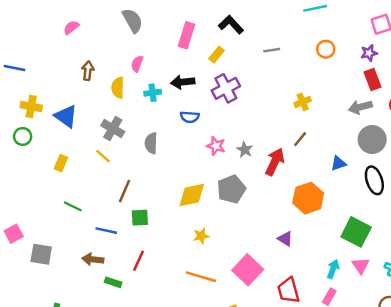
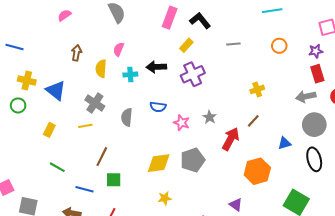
pink rectangle: (186, 35) -> (170, 18), moved
blue semicircle: (190, 117) -> (158, 107), moved
gray star: (245, 150) -> (209, 117), moved
yellow line: (103, 156) -> (85, 126), turned -56

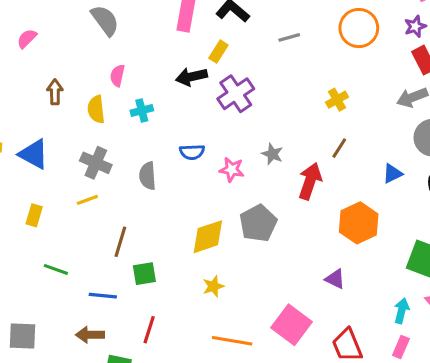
orange circle: (279, 46) -> (359, 28), size x1.6
black arrow: (156, 67) -> (191, 77), moved
yellow star: (165, 198) -> (213, 286), moved

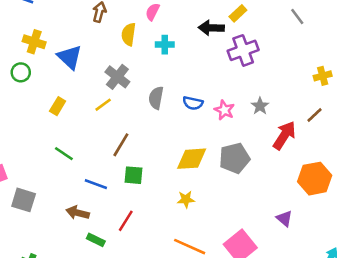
gray line: (289, 37) -> (297, 17), turned 54
blue semicircle: (192, 152) -> (193, 103), moved
yellow line: (87, 200) -> (103, 105), turned -30

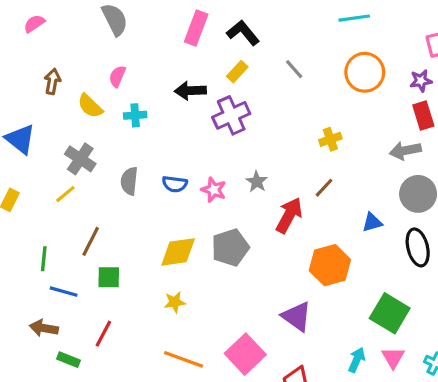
yellow rectangle: (238, 13) -> (237, 72), moved
yellow semicircle: (129, 34) -> (90, 106), turned -50
green line: (64, 154) -> (44, 259), moved, turned 66
purple triangle: (284, 218) -> (297, 317), size x1.5

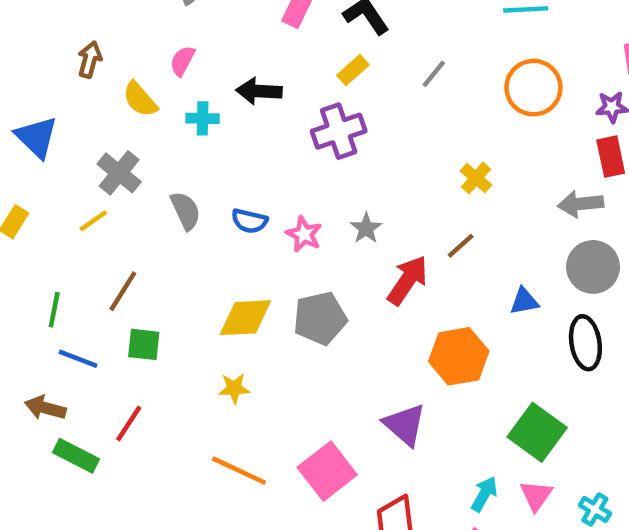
gray line: (294, 69) -> (434, 74), turned 75
black arrow: (190, 91) -> (259, 91), moved
yellow cross: (330, 139) -> (476, 178), turned -35
gray semicircle: (129, 181) -> (186, 211), turned 144
green rectangle: (69, 360) -> (76, 456), size x1.4

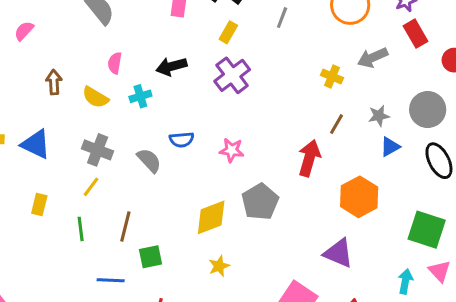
gray arrow: (581, 204) -> (373, 58), moved
blue semicircle: (250, 221) -> (182, 140), moved
gray star: (366, 228) -> (379, 116), moved, turned -30
green line: (54, 310) -> (81, 229), moved

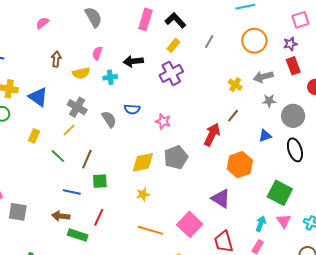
yellow semicircle: (95, 97) -> (81, 73), turned -54
gray star: (379, 116) -> (269, 101), moved
green line: (81, 229) -> (58, 156), turned -49

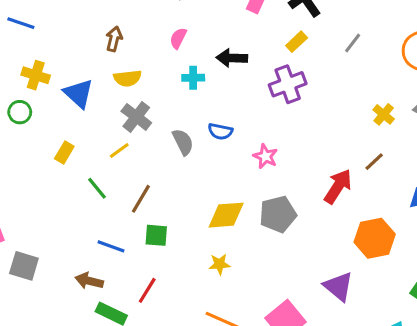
yellow semicircle: (81, 73) -> (127, 78), moved

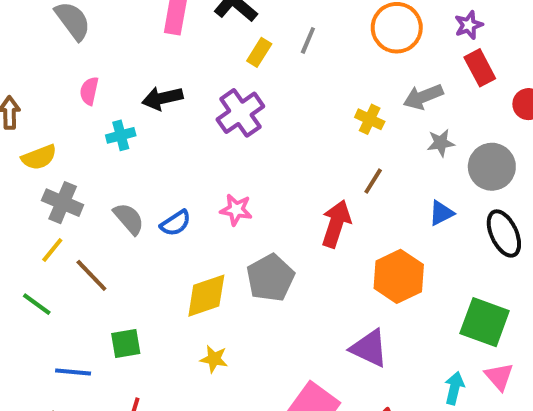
yellow rectangle: (297, 42) -> (259, 52), moved
blue semicircle: (220, 131) -> (175, 223), moved, turned -30
brown line: (141, 199) -> (91, 275), moved, turned -60
yellow star: (220, 264) -> (214, 359), turned 30

